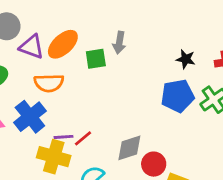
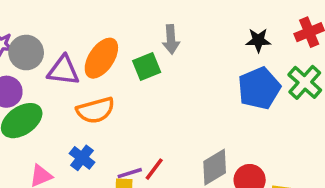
blue cross: (30, 117) -> (82, 158), size x0.6

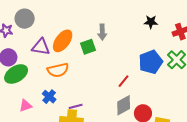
black star: (258, 40) -> (151, 22), moved
gray circle: (26, 53) -> (25, 19), moved
red line: (154, 169) -> (123, 81), moved

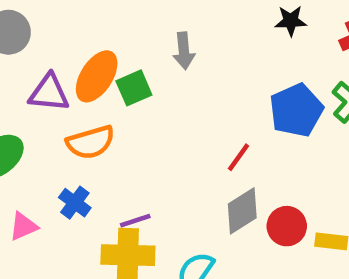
green square: (88, 47) -> (134, 88), moved

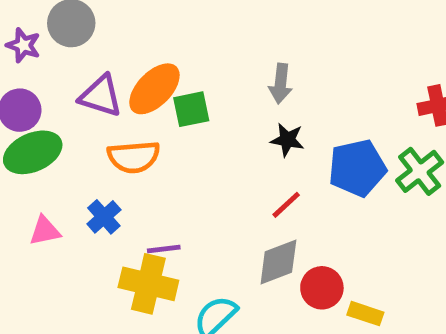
black star: (291, 21) -> (287, 140), moved
gray arrow: (184, 51) -> (280, 84), moved

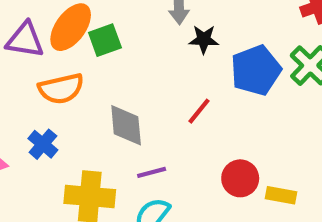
black star: (287, 140) -> (204, 39), moved
purple line: (164, 249) -> (152, 172), moved
gray diamond: (278, 262) -> (126, 125), moved, turned -66

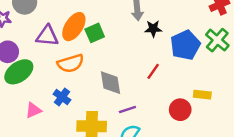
yellow rectangle: (281, 195) -> (202, 95), moved

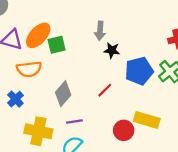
gray diamond: (110, 83) -> (63, 94), turned 40
yellow rectangle: (202, 95) -> (147, 120), size x1.5

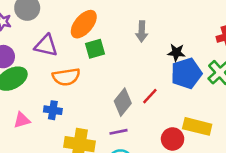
orange ellipse: (38, 35) -> (84, 24), moved
black star: (112, 50) -> (176, 53), moved
gray diamond: (63, 94) -> (123, 102), moved
blue cross: (15, 99) -> (53, 110), turned -35

